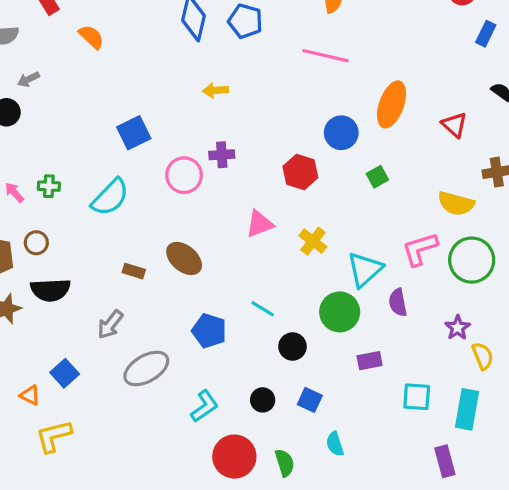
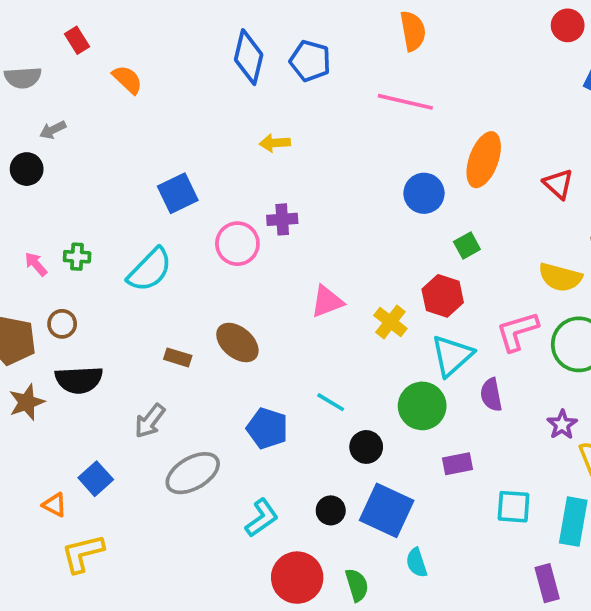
red hexagon: (300, 172) -> (443, 296), moved
blue square: (310, 400) -> (387, 510), size x1.8

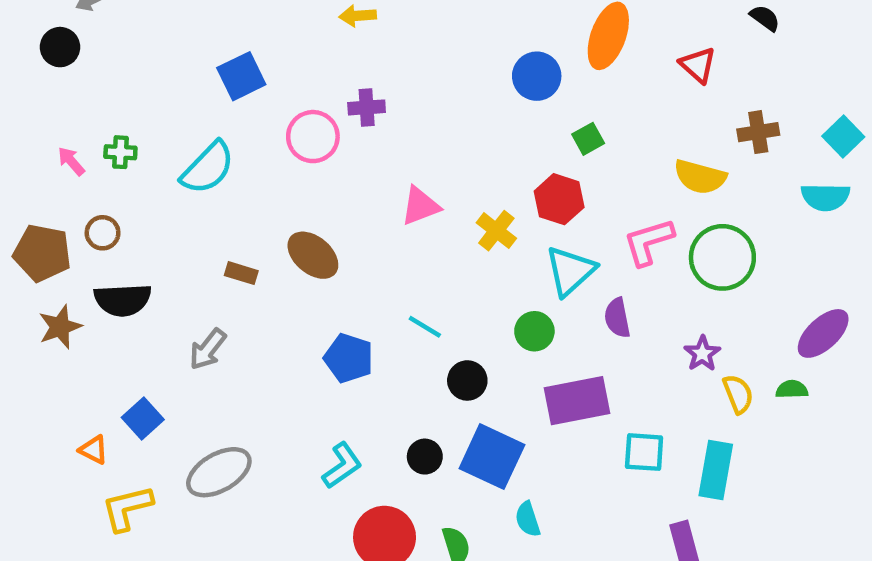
green circle: (422, 406) -> (534, 331), size x0.7
purple rectangle: (458, 464) -> (577, 401), size x1.8
gray ellipse: (193, 473) -> (219, 472), moved

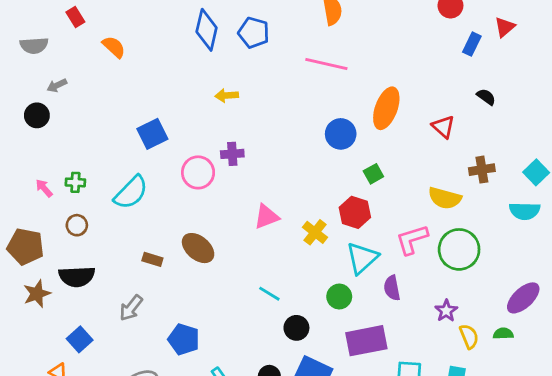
brown circle: (103, 233) -> (77, 225), moved
blue pentagon: (349, 358) -> (184, 339), moved
blue square: (143, 419) -> (80, 339), moved

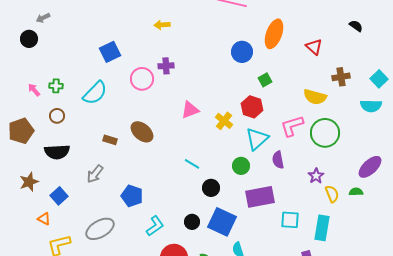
black semicircle: (486, 97) -> (356, 26), moved
brown pentagon: (25, 247) -> (21, 131), turned -30
brown star: (37, 294) -> (29, 182), moved

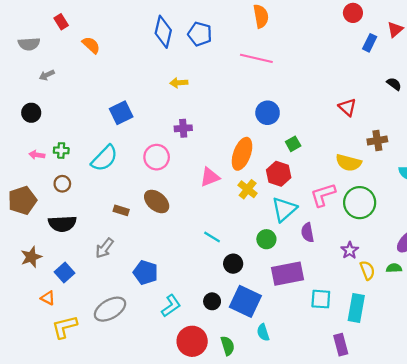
orange ellipse: (274, 34) -> (242, 154), moved
black circle: (29, 39) -> (31, 113), moved
pink circle: (142, 79) -> (157, 157), moved
pink arrow: (34, 90) -> (37, 155), turned -40

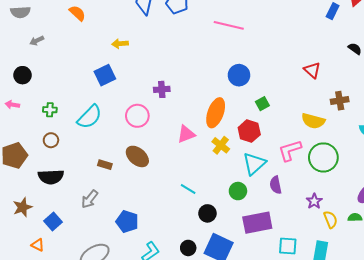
yellow arrow: (179, 83) -> (120, 44), moved
pink arrow: (37, 155) -> (12, 105), moved

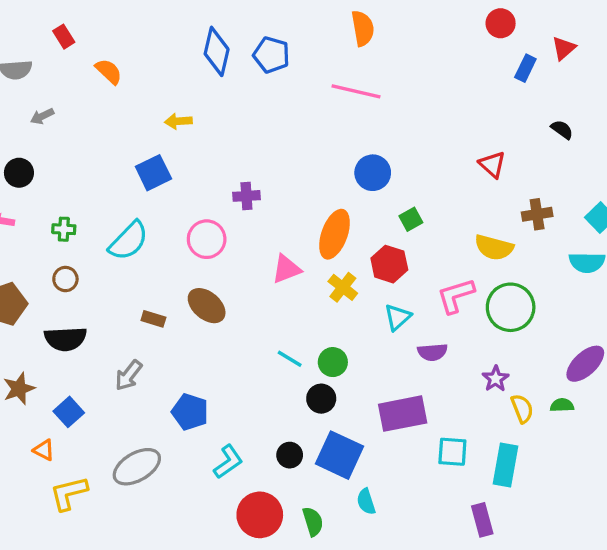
cyan triangle: (254, 164) -> (398, 317), size x0.7
purple semicircle: (276, 185) -> (432, 352), turned -84
green circle: (238, 191) -> (333, 362), moved

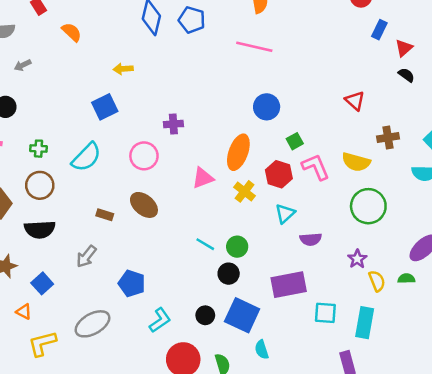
red triangle: (564, 48) -> (404, 48), moved
brown circle: (65, 279) -> (40, 185), size x1.5
pink L-shape: (456, 296) -> (316, 167), moved, turned 84

